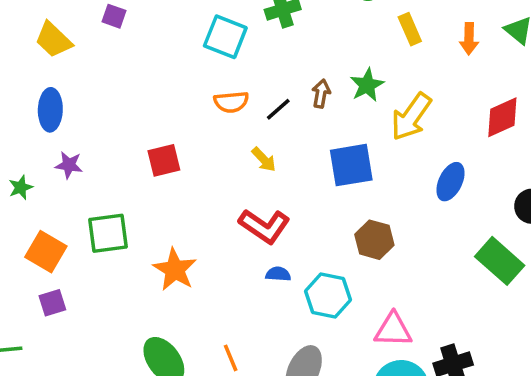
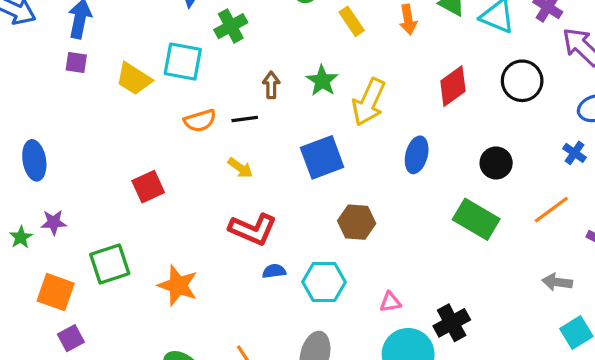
yellow trapezoid: (53, 40) -> (134, 79), moved
brown arrow: (321, 94) -> (271, 85), moved
black line: (278, 109) -> (245, 119), turned 45
purple star: (69, 165) -> (54, 222), moved
pink triangle: (393, 330) -> (390, 302), size x0.6

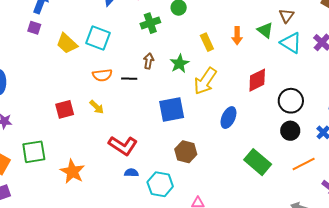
yellow rectangle: (352, 21) -> (207, 42), moved
green cross: (231, 26) -> (150, 23), moved
black circle: (522, 81) -> (291, 101), moved
black circle: (496, 163) -> (290, 131), moved
yellow arrow: (240, 168) -> (97, 107), moved

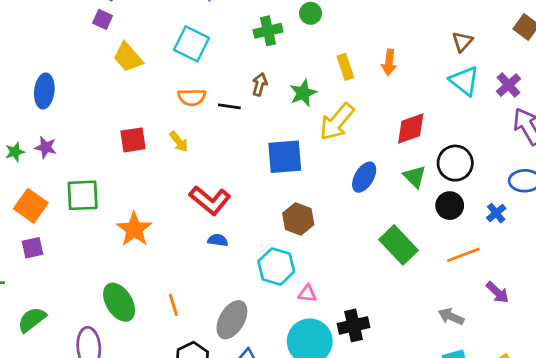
green triangle: (265, 30) -> (415, 177), moved
yellow trapezoid: (67, 43) -> (128, 57), moved
cyan hexagon: (160, 184) -> (276, 266), moved

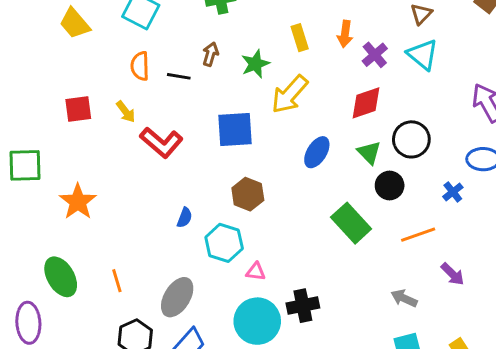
purple cross: (508, 85) -> (375, 55), moved
orange semicircle: (192, 97) -> (140, 66), turned 88
red L-shape: (210, 200) -> (161, 142), moved
black circle: (450, 206) -> (390, 185), moved
blue semicircle: (218, 240) -> (185, 218), moved, turned 102

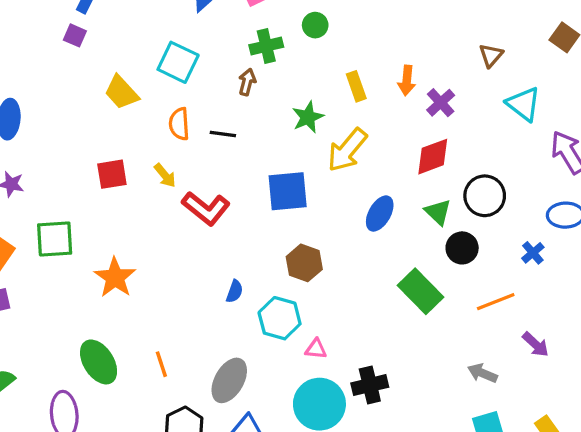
yellow trapezoid: (75, 23) -> (121, 92), moved
brown arrow: (210, 54) -> (247, 82), moved
cyan triangle: (423, 54) -> (524, 104), moved

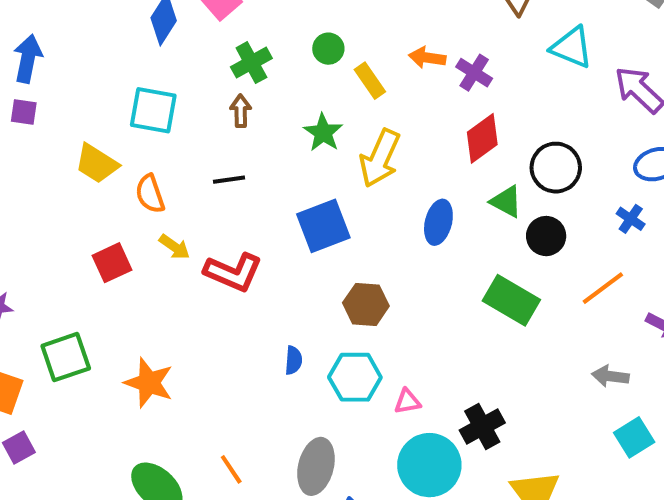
green circle: (315, 25) -> (328, 49), moved
orange arrow: (407, 81) -> (427, 58), turned 108
orange semicircle: (179, 124) -> (150, 194), moved

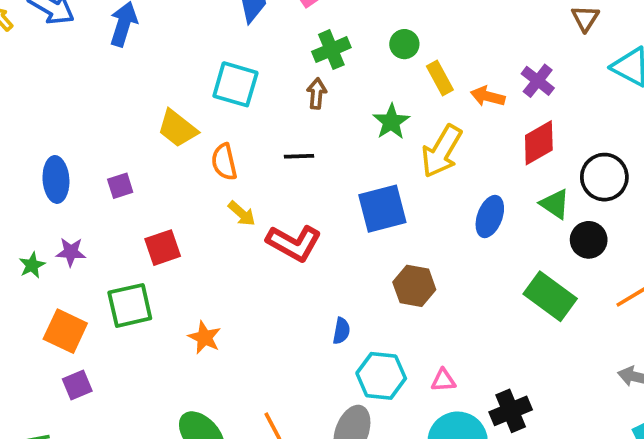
orange arrow: (427, 58) -> (488, 96), moved
purple square: (24, 112) -> (120, 186), moved, turned -32
red square: (112, 263) -> (163, 248), moved
cyan hexagon: (355, 377) -> (381, 376), moved
orange star: (149, 383) -> (205, 338), size x0.7

